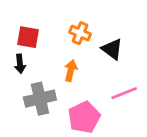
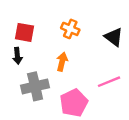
black triangle: (112, 49) -> (114, 37), moved

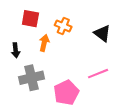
red square: (24, 32) -> (30, 19), moved
orange arrow: (62, 62) -> (44, 43), moved

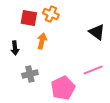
orange cross: (63, 26) -> (51, 14), moved
gray cross: (31, 78) -> (30, 74), size x0.7

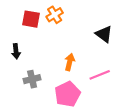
orange cross: (51, 14) -> (55, 15), turned 35
orange arrow: (42, 41) -> (70, 62), moved

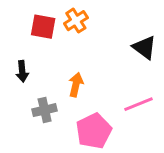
orange arrow: (70, 62) -> (76, 85), moved

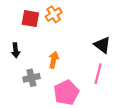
black triangle: (144, 47) -> (102, 45), moved
pink line: (139, 104) -> (98, 74), turned -54

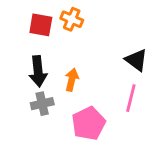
orange cross: (54, 14) -> (72, 19), turned -35
black arrow: (16, 50) -> (38, 71), moved, size x1.5

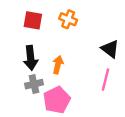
orange cross: (72, 19) -> (68, 19), moved
pink pentagon: (89, 123) -> (57, 100), moved

